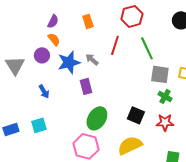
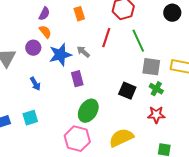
black square: (136, 115) -> (127, 91), moved

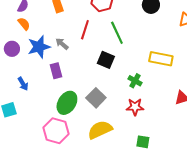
purple circle: (33, 48) -> (12, 49), moved
gray square: (151, 67) -> (96, 98), moved, turned 36
blue arrow: (35, 84) -> (23, 84), moved
black square: (127, 91) -> (106, 60), moved

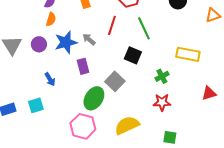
orange semicircle: (24, 24) -> (51, 19), turned 56
green cross: (135, 81) -> (162, 76), turned 32
gray square: (96, 98) -> (115, 81), moved

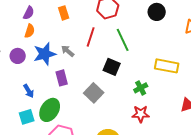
green ellipse: (94, 98) -> (50, 110), moved
cyan square: (36, 105) -> (27, 117), moved

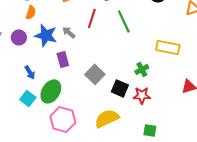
blue star: (45, 54) -> (46, 35), turned 30
black square: (112, 67) -> (120, 88), moved
cyan square: (27, 117) -> (28, 98), turned -35

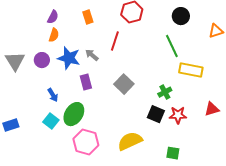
green line: (124, 21) -> (172, 46), moved
gray square: (95, 74) -> (124, 84), moved
black square: (120, 88) -> (156, 114), moved
red star: (142, 95) -> (178, 115), moved

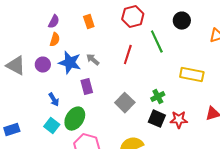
red line: (115, 41) -> (128, 55), moved
green line: (172, 46) -> (157, 42), moved
gray triangle: (15, 61) -> (16, 66), turned -30
gray square: (124, 84) -> (125, 103), moved
green cross: (165, 92) -> (158, 97), moved

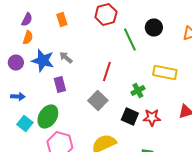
black circle: (182, 21) -> (154, 28), moved
red line: (128, 55) -> (107, 72), moved
green cross: (158, 97) -> (138, 90), moved
blue arrow: (54, 100) -> (18, 96), moved, turned -56

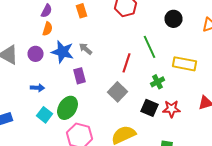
green line: (130, 40) -> (150, 47), moved

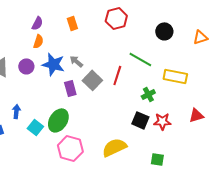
green line: (150, 47) -> (140, 59), turned -35
blue arrow: (38, 88) -> (16, 111), moved, turned -88
gray square: (118, 92) -> (92, 80), moved

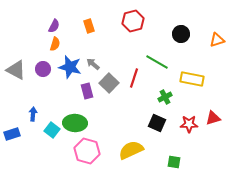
green ellipse: (58, 120) -> (75, 123), turned 60
red star: (162, 121) -> (189, 124), moved

